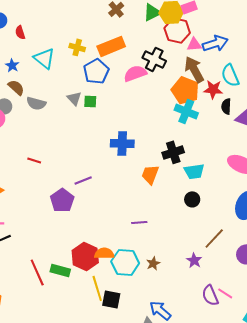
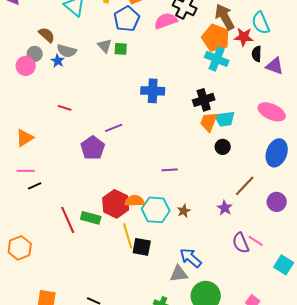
blue star: (12, 65) -> (58, 61), moved
orange trapezoid: (150, 174) -> (209, 122), moved

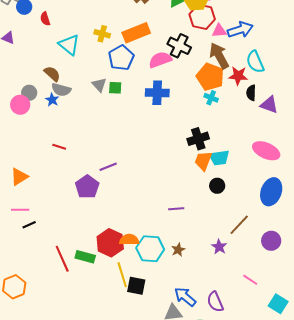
brown semicircle: (47, 35) -> (52, 74), moved
cyan cross: (217, 59) -> (211, 98), size x0.6
blue cross: (153, 91) -> (157, 93), moved
purple line: (170, 170) -> (176, 209), moved
purple semicircle: (241, 243) -> (215, 302), moved

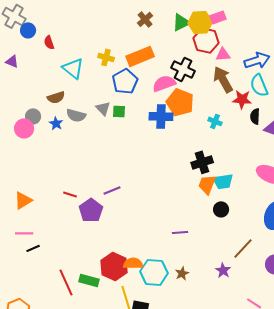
blue arrow: (240, 30) -> (257, 60), moved
brown semicircle: (52, 74) -> (56, 97), turned 120
orange pentagon: (210, 77) -> (180, 102), moved
gray semicircle: (61, 90) -> (76, 115), moved
red line: (59, 147) -> (70, 194), moved

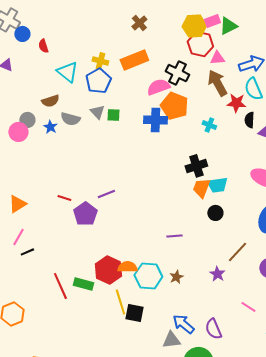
green triangle: (181, 22) -> (228, 26), moved
blue pentagon: (125, 81) -> (98, 81), moved
pink line: (24, 233) -> (18, 237), turned -60

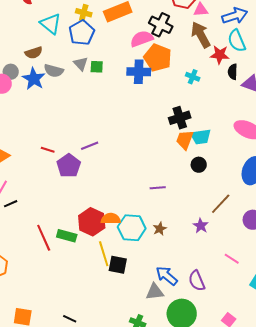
blue star: (50, 127) -> (34, 79), size x1.6

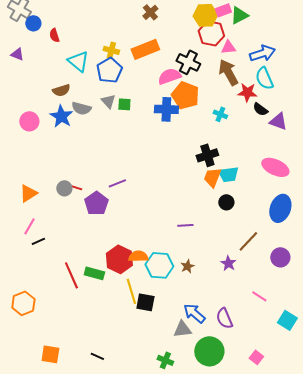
gray circle: (11, 72) -> (64, 188), moved
black semicircle: (233, 72) -> (260, 109), turned -56

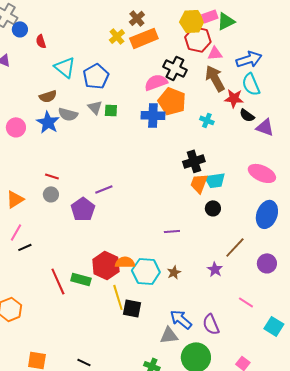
orange rectangle: (145, 49) -> (144, 38), moved
yellow cross: (111, 50) -> (117, 36), moved, turned 35
red line: (75, 187) -> (52, 176), moved

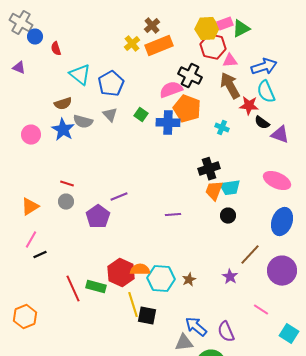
green square: (111, 110) -> (141, 115), moved, turned 32
purple line: (172, 231) -> (173, 215), moved
purple circle: (267, 263) -> (282, 271), size x1.5

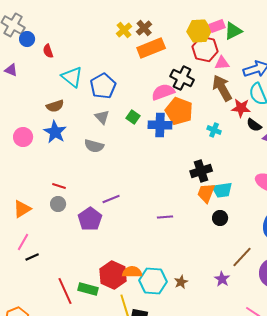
yellow cross: (132, 44) -> (124, 30), moved
gray semicircle: (83, 122) -> (94, 146), moved

